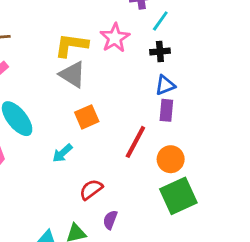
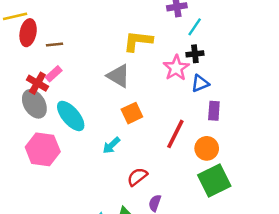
pink star: (115, 38) -> (176, 68), moved
yellow L-shape: (71, 45) -> (138, 41), moved
purple rectangle: (166, 110) -> (214, 111), moved

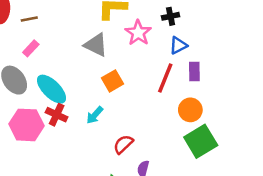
pink star: (176, 68) -> (138, 33), moved
red cross: (37, 83) -> (57, 115), moved
red line: (175, 134) -> (165, 78), moved

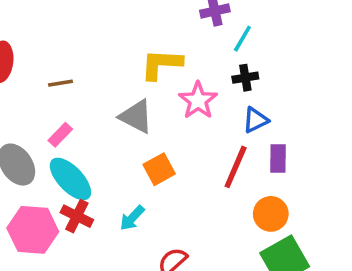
brown line: (29, 19) -> (60, 83), moved
pink rectangle: (31, 48) -> (60, 135), moved

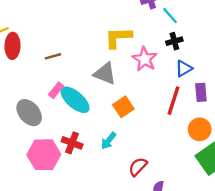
cyan line: (242, 39) -> (170, 16), turned -66
cyan ellipse: (70, 179) -> (75, 100), moved

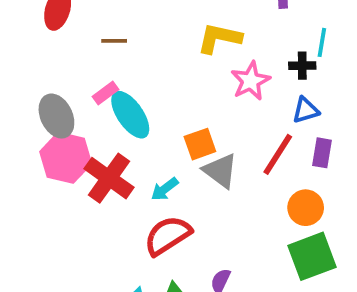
cyan line: (170, 16) -> (322, 42), moved, turned 36
gray triangle: (105, 74) -> (220, 171), moved
red cross: (72, 143) -> (109, 178), size x1.5
pink hexagon: (44, 155) -> (66, 158), moved
red semicircle: (138, 167) -> (168, 236), moved, size x1.5

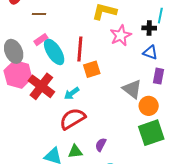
brown line: (114, 41) -> (39, 14), moved
blue triangle: (306, 110) -> (150, 52), turned 35
red line: (278, 154) -> (80, 49), moved, turned -30
gray triangle: (220, 171) -> (132, 89), moved

